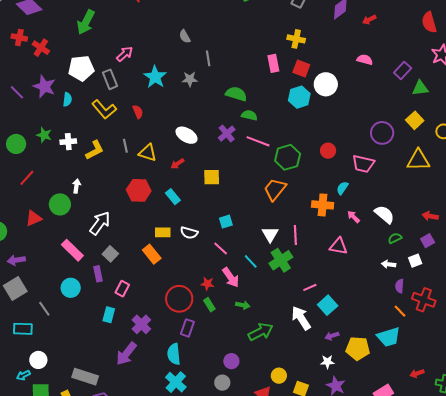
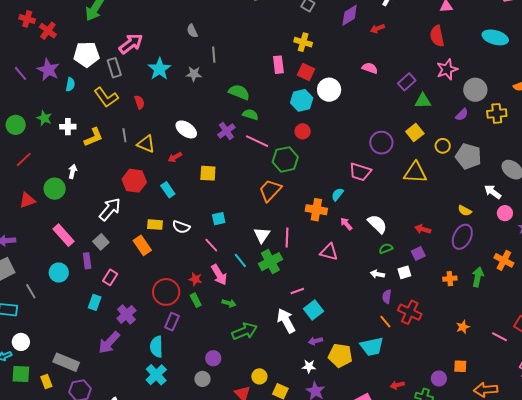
pink arrow: (125, 54) -> (131, 44), size x1.4
red circle: (328, 151) -> (303, 131), moved
white arrow: (100, 223) -> (110, 209), moved

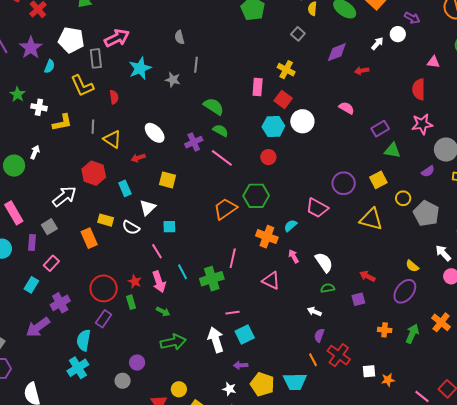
green hexagon: (285, 159) -> (256, 196), moved
white triangle: (262, 235) -> (148, 208), moved
white square: (404, 272) -> (369, 371), moved

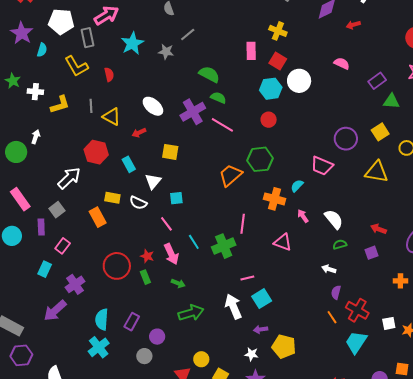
gray line: (196, 65) -> (188, 34), turned 49
purple cross: (194, 142) -> (193, 112), size x1.4
purple rectangle: (104, 319) -> (132, 322), moved
cyan trapezoid: (295, 382) -> (356, 342), moved, turned 130

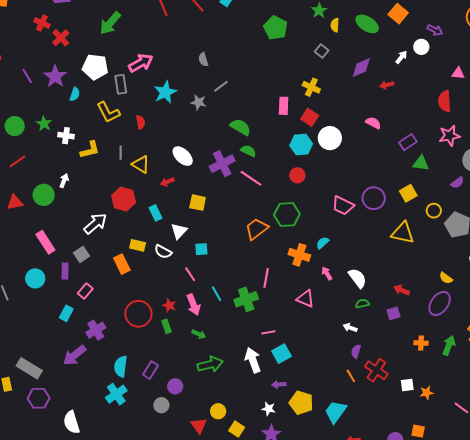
pink trapezoid: (322, 166) -> (343, 206), moved
cyan trapezoid: (356, 342) -> (336, 412), moved

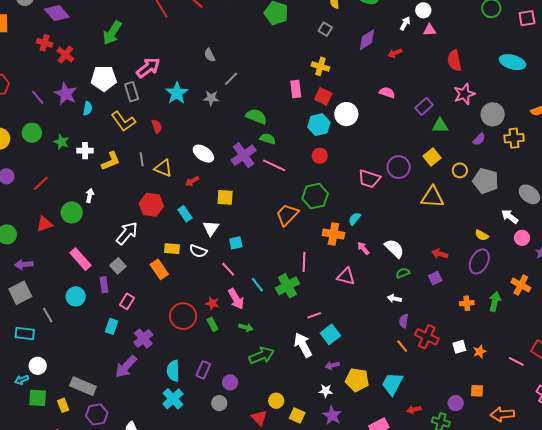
pink triangle: (458, 73) -> (429, 30), moved
green circle: (15, 126) -> (32, 133), moved

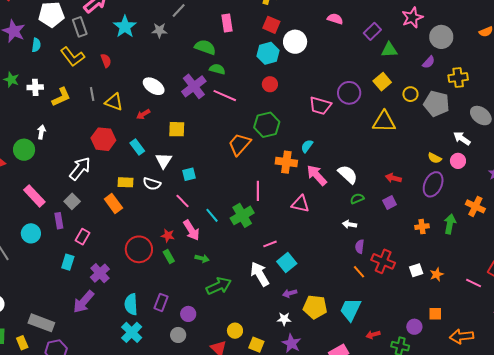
pink rectangle: (296, 89) -> (227, 23), moved
yellow cross: (514, 138) -> (458, 78), moved
pink circle: (522, 238) -> (458, 161), moved
pink arrow: (363, 248) -> (317, 175), size x1.6

